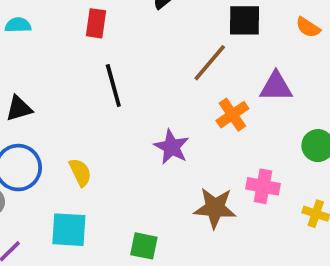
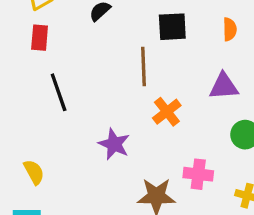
orange semicircle: (308, 27) -> (230, 29), turned -120
brown line: (210, 63) -> (144, 67), turned -39
purple triangle: (276, 87) -> (224, 86), moved

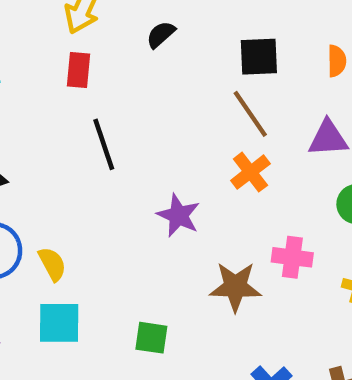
brown line: (144, 67) -> (250, 114), moved, turned -33
yellow semicircle: (34, 172) -> (52, 264), moved

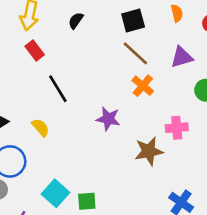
red rectangle: (78, 70) -> (35, 51), turned -30
yellow semicircle: (52, 264) -> (41, 127), moved
cyan square: (59, 323) -> (55, 193), turned -36
green square: (151, 338) -> (87, 201), moved

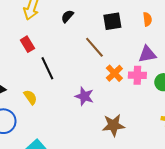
red rectangle: (35, 51) -> (27, 44), moved
brown line: (135, 53) -> (94, 47), moved
pink cross: (177, 128) -> (137, 75), moved

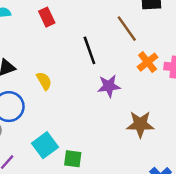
black line: (47, 68) -> (89, 50), moved
purple star: (84, 96) -> (109, 86), turned -30

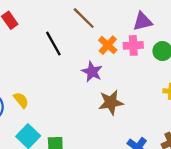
yellow semicircle: (44, 81) -> (21, 100), moved
purple star: (109, 86) -> (92, 72), moved, turned -30

